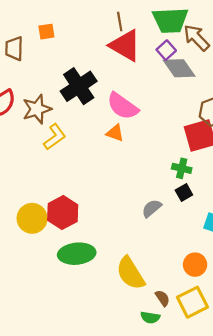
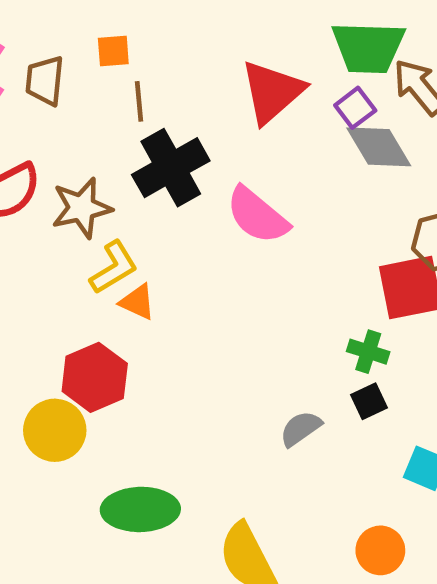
brown line: (120, 21) -> (139, 101), moved
red triangle: (125, 45) -> (272, 92), turned 44
orange triangle: (115, 133) -> (137, 302), moved
red hexagon: (63, 212) -> (95, 377), moved

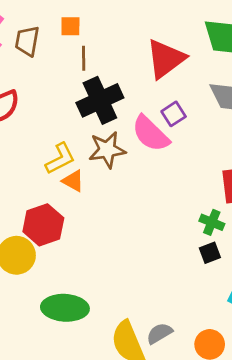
purple square: (355, 108) -> (174, 114), moved
brown star: (82, 208) -> (107, 150), moved
gray semicircle: (301, 429) -> (159, 333), moved

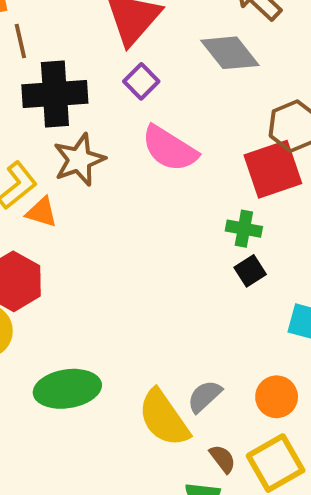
black cross: (100, 100) -> (55, 94), turned 33
purple square: (174, 114) -> (141, 81), moved
pink semicircle: (151, 134) -> (170, 149), moved

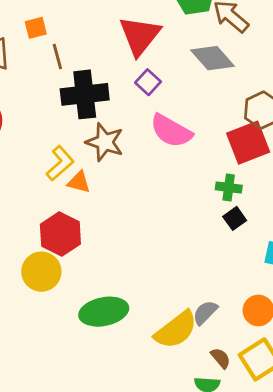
brown star: (79, 160) -> (105, 142), turned -30
yellow semicircle: (164, 418) -> (176, 330), turned -90

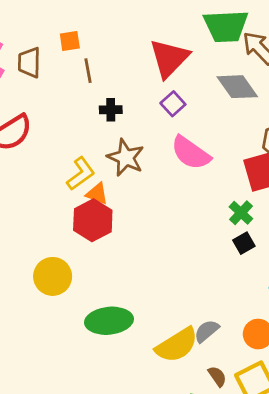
black cross: (85, 94) -> (111, 110), size x0.5
green cross: (229, 187) -> (241, 213), turned 30
red hexagon: (60, 234) -> (93, 220), moved

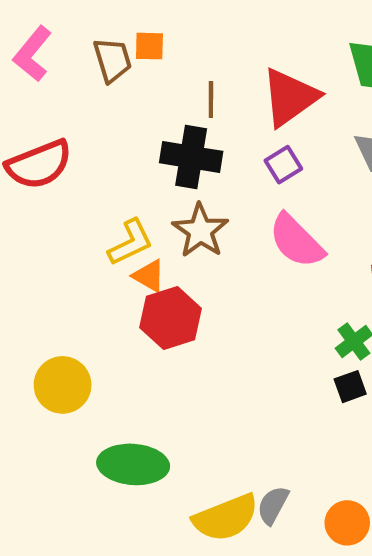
brown trapezoid: (29, 62) -> (112, 60), moved, turned 152
brown line: (88, 71) -> (211, 99), moved
black cross: (111, 110) -> (191, 157), size x1.8
red hexagon: (93, 220) -> (171, 318), moved
gray semicircle: (207, 331) -> (273, 505), turned -32

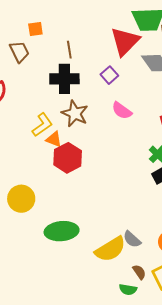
brown trapezoid: (112, 60) -> (19, 52), moved
red triangle: (290, 97) -> (125, 41), moved
pink semicircle: (296, 241) -> (122, 111), size x0.7
gray semicircle: (273, 505) -> (132, 239), turned -66

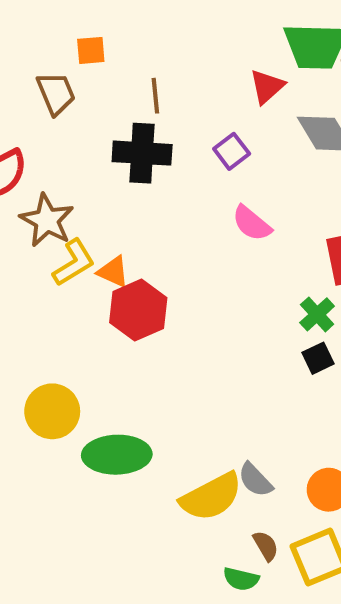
red triangle: (125, 41) -> (267, 87), size x0.6
brown star: (75, 113) -> (47, 220), moved
yellow L-shape: (42, 125) -> (74, 263), moved
yellow circle: (21, 199) -> (52, 411), moved

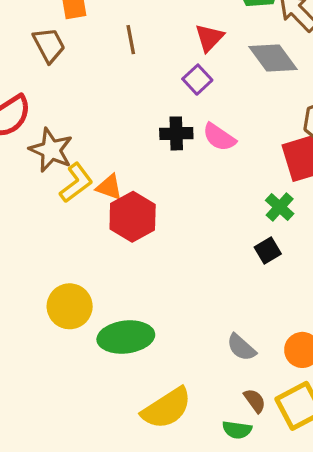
red triangle: (267, 87) -> (209, 38), moved
black cross: (142, 153) -> (176, 133), moved, size x0.7
black square: (318, 358) -> (268, 250), moved
yellow semicircle: (211, 497) -> (167, 408), moved

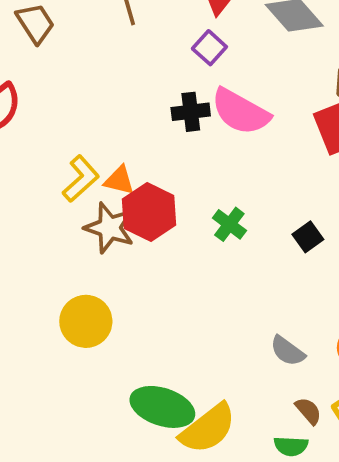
pink semicircle: (219, 137) -> (240, 112), size x1.5
brown star: (51, 150) -> (109, 228), moved
green cross: (280, 207) -> (229, 224), moved
green ellipse: (126, 337) -> (162, 407), moved, turned 30

